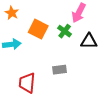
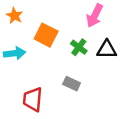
green cross: (65, 31) -> (79, 47), moved
gray rectangle: (59, 70) -> (72, 84), turned 32

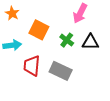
gray rectangle: (72, 84) -> (61, 71), size x1.5
red trapezoid: (33, 99) -> (32, 66), moved

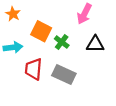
green cross: (67, 40) -> (62, 42), moved

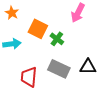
black triangle: (95, 44) -> (88, 67), moved
red trapezoid: (34, 69) -> (29, 77), moved

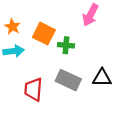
orange star: (12, 13) -> (12, 27), moved
green cross: (57, 39) -> (66, 45), turned -32

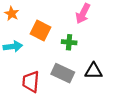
orange star: (12, 27) -> (12, 14), moved
green cross: (66, 45) -> (69, 42), moved

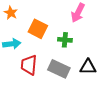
red trapezoid: (31, 82) -> (29, 65), moved

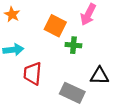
orange square: (38, 29) -> (55, 26), moved
gray rectangle: (59, 69) -> (72, 93), moved

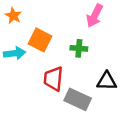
orange square: (55, 26) -> (40, 40), moved
red trapezoid: (33, 74) -> (53, 79), moved

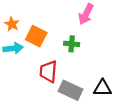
orange star: (13, 16) -> (12, 24), moved
black triangle: (107, 81) -> (102, 88), moved

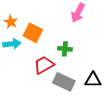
green cross: (72, 44) -> (65, 49), moved
red trapezoid: (48, 72) -> (44, 65), turned 55

